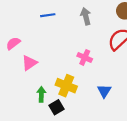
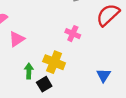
blue triangle: (104, 91) -> (104, 75), moved

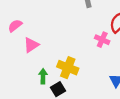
pink cross: (73, 34) -> (102, 40), moved

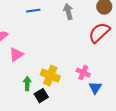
pink cross: (102, 40) -> (83, 73), moved

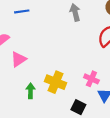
blue line: (33, 11) -> (22, 11), moved
black square: (41, 96) -> (78, 107), moved, turned -32

